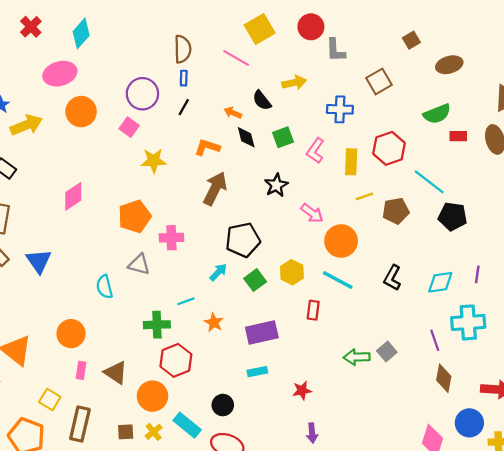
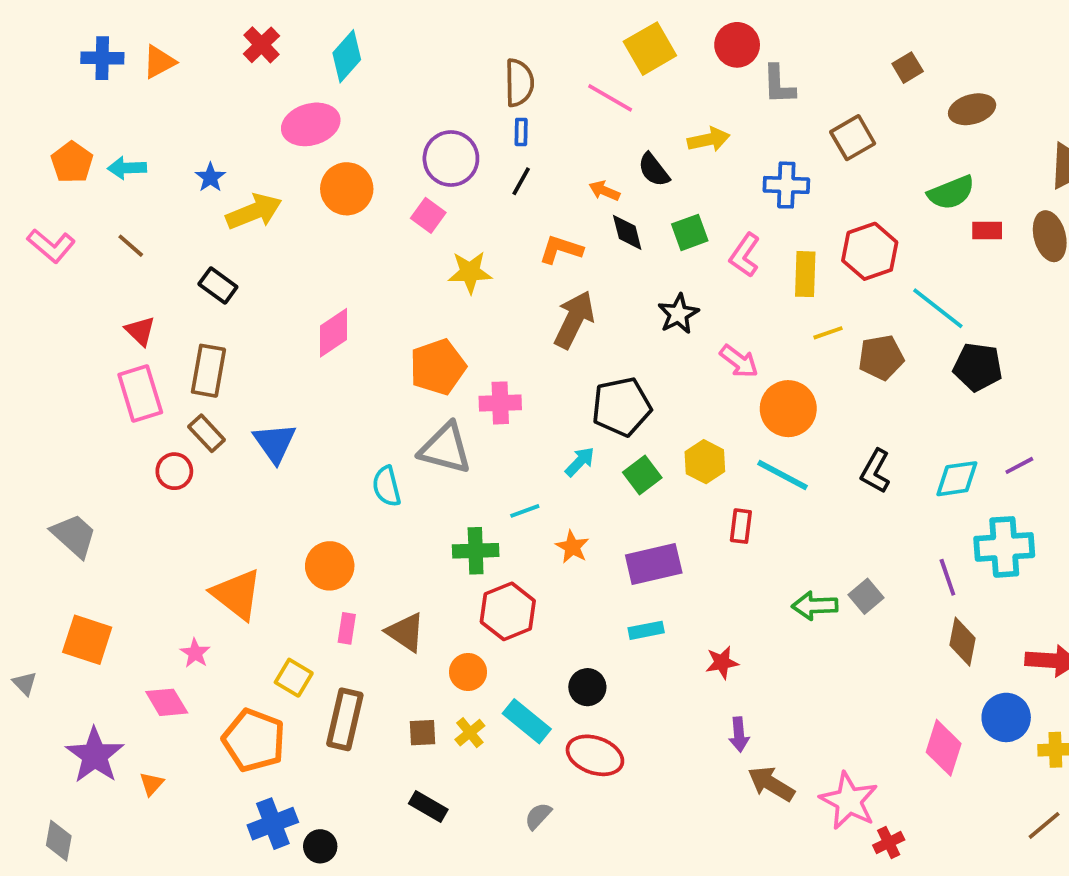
gray triangle: (139, 264) -> (445, 448), size x1.4
purple line: (477, 274) -> (1019, 465), turned 54
orange circle: (152, 396) -> (468, 672), size x0.7

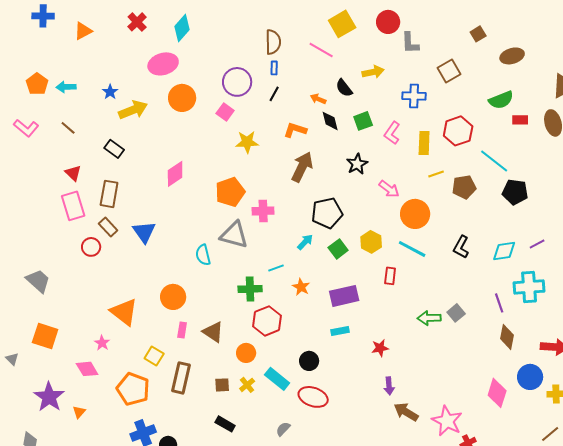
blue cross: (102, 58) -> (43, 16), moved

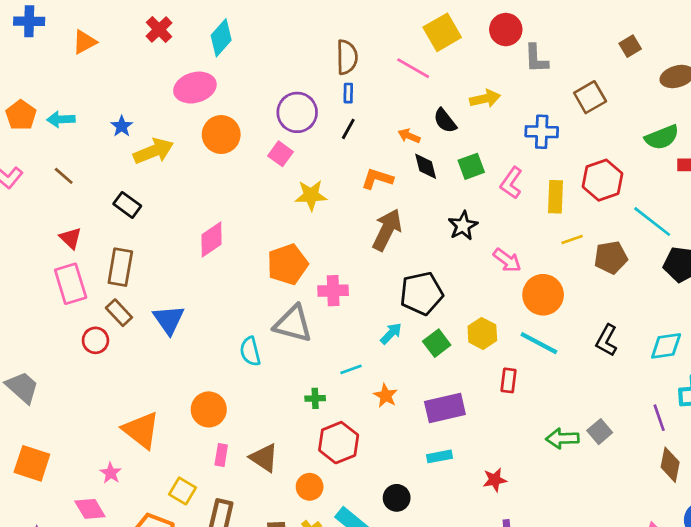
green cross: (250, 289) -> (315, 398), size x0.6

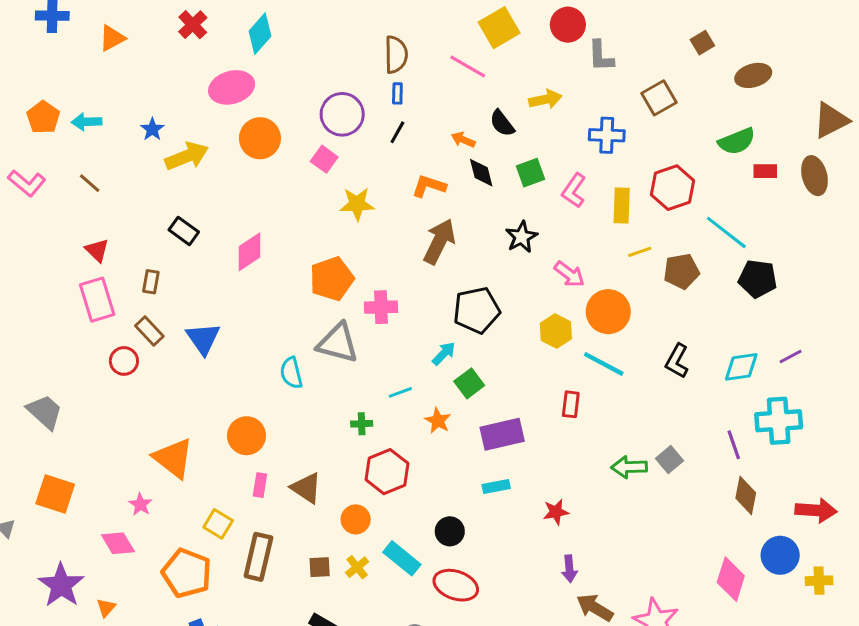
black rectangle: (127, 205) -> (184, 231), moved
brown rectangle: (120, 267) -> (151, 282), size x0.6
yellow hexagon: (482, 333) -> (556, 331), moved
green square: (437, 343) -> (469, 383), moved

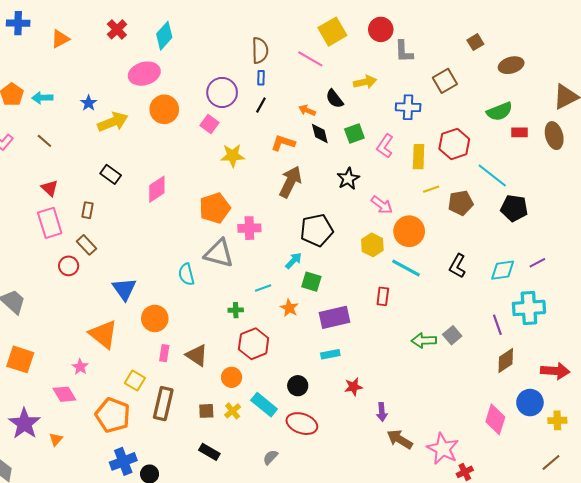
blue triangle: (203, 339) -> (124, 289), moved
green square: (469, 383) -> (311, 282), turned -36
brown diamond: (746, 495) -> (506, 360), turned 45
red star: (556, 512) -> (353, 387), moved

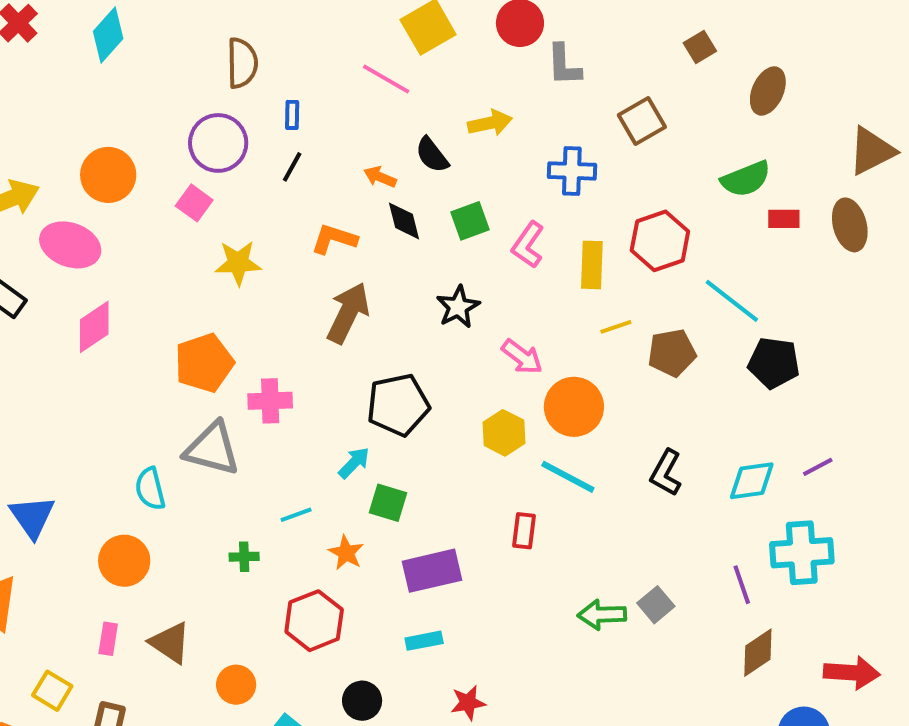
brown semicircle: (260, 50) -> (242, 63), moved
brown ellipse: (511, 65) -> (768, 91), turned -50
pink ellipse: (144, 74) -> (70, 245), moved, turned 36
orange circle: (155, 318) -> (124, 561), moved
red hexagon: (254, 344) -> (314, 621), moved

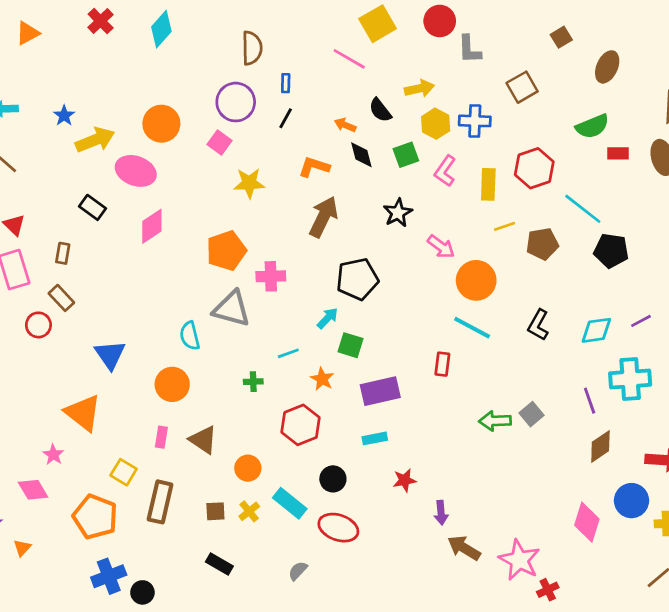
yellow hexagon: (504, 433) -> (436, 124), moved

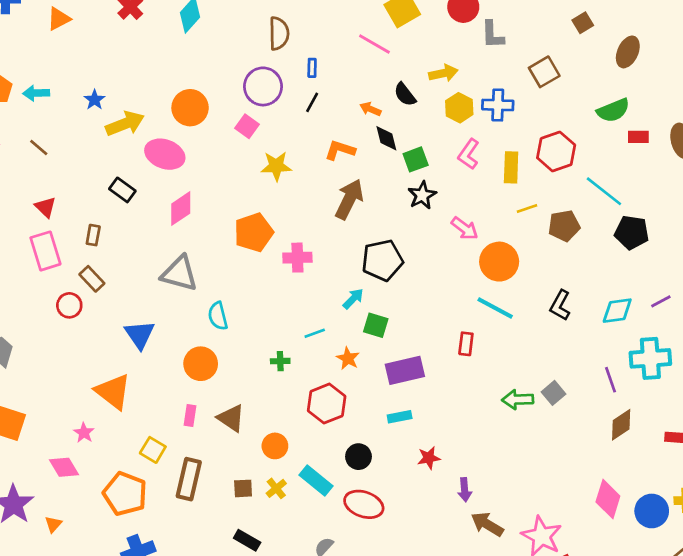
green square: (406, 155) -> (416, 159), moved
gray triangle: (232, 309) -> (179, 274), moved
blue circle: (631, 501) -> (652, 511), moved

